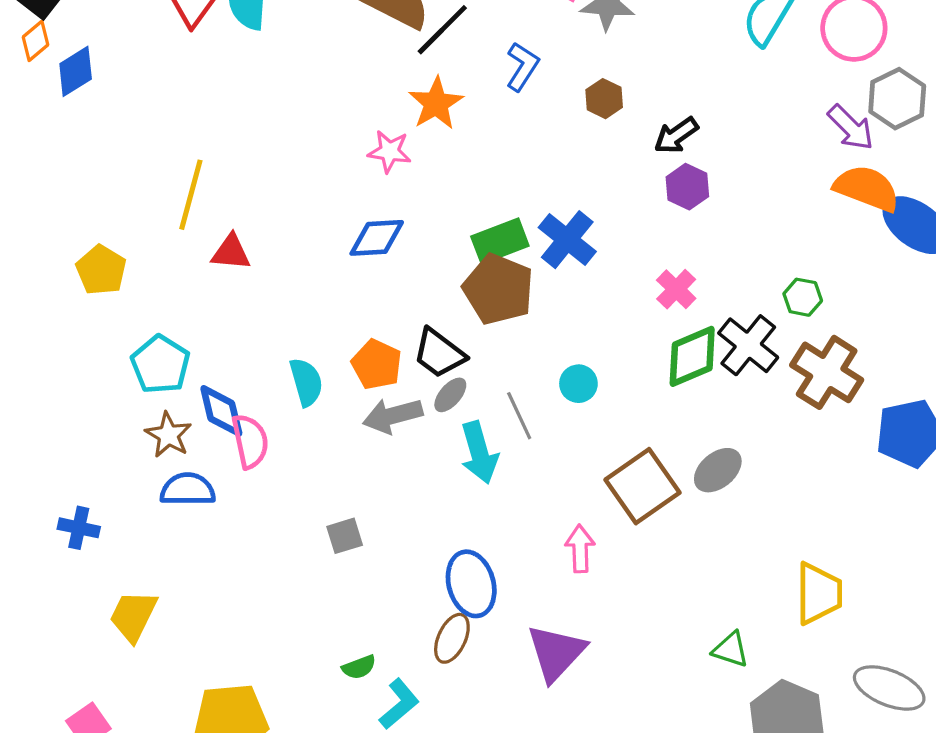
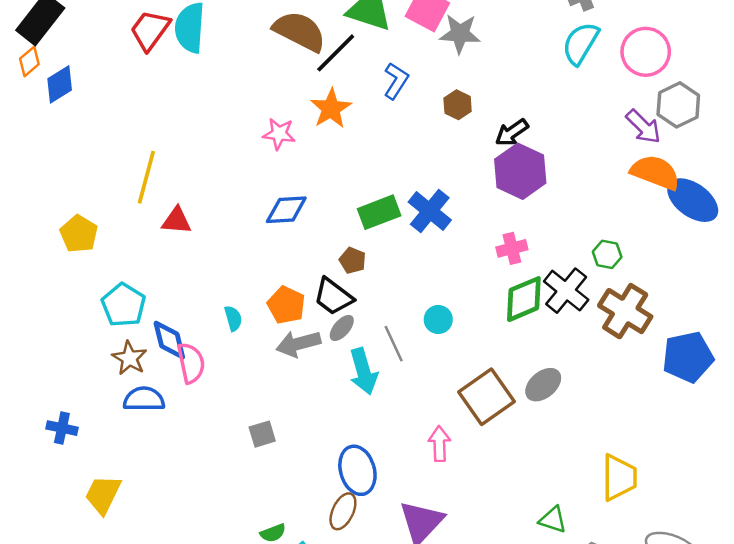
pink star: (389, 151) -> (279, 134), moved
purple hexagon: (687, 187) -> (520, 171), size x1.6
brown pentagon: (498, 289) -> (353, 260), moved, size x0.5
pink cross: (676, 289) -> (512, 248), turned 32
cyan semicircle: (306, 382) -> (233, 318), size x0.7

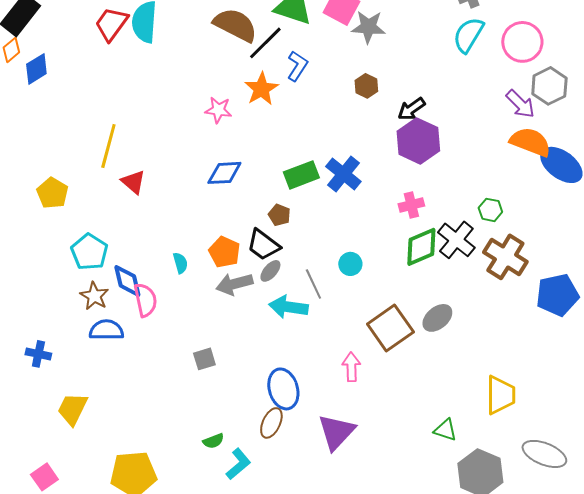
blue L-shape: (396, 81) -> (297, 66), moved
red triangle: (177, 221) -> (133, 182), turned 36
cyan arrow: (363, 371) -> (288, 307), turned 114

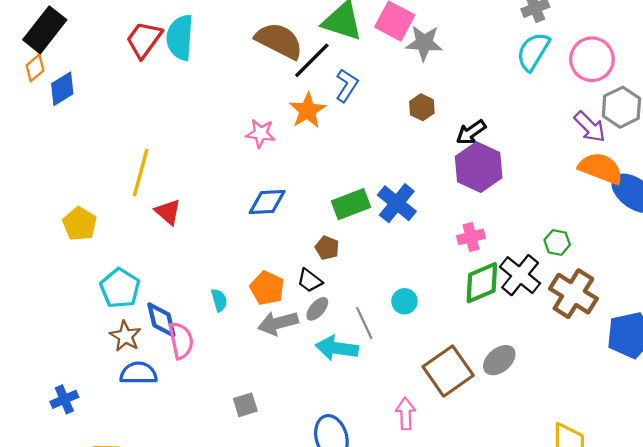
black trapezoid: (263, 245) -> (310, 281), size x0.7
blue cross: (38, 354) -> (64, 399), turned -35

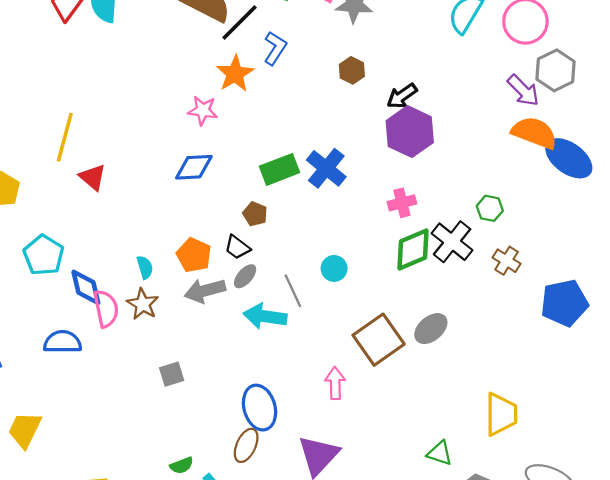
pink star: (261, 133) -> (203, 110), moved
brown cross: (573, 294) -> (507, 261), size x0.6
brown star: (125, 336) -> (143, 304), moved

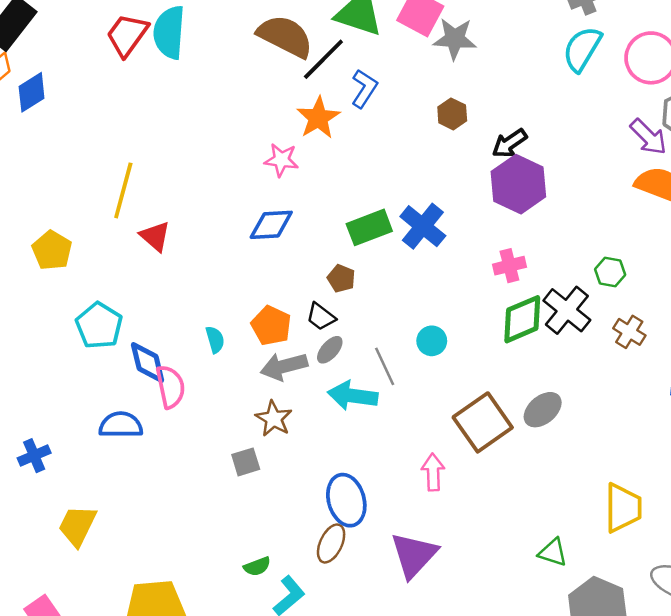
brown star: (143, 304) -> (274, 419), moved

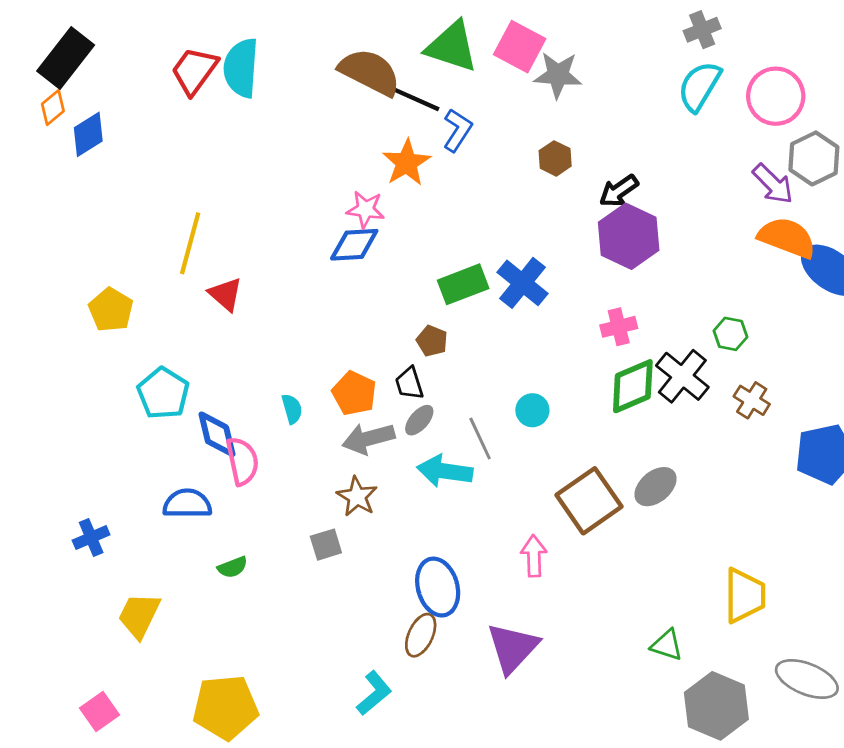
black line: (323, 59) -> (412, 98), turned 69
blue diamond: (271, 225) -> (354, 245), moved
black trapezoid: (321, 317) -> (409, 383), turned 36
green semicircle: (257, 566) -> (233, 567), moved

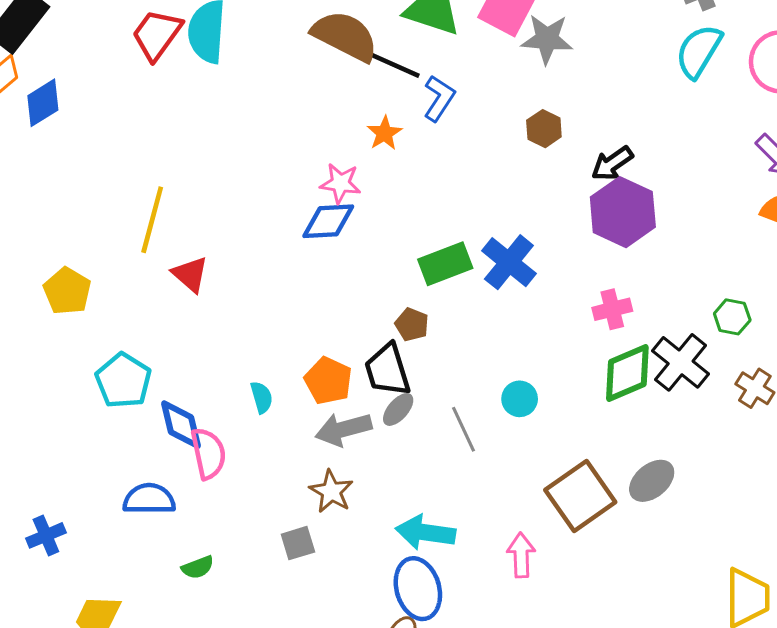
orange star: (407, 163) -> (384, 133), size x0.7
black trapezoid: (409, 383) -> (388, 370), size x1.5
cyan arrow: (445, 471) -> (425, 532), moved

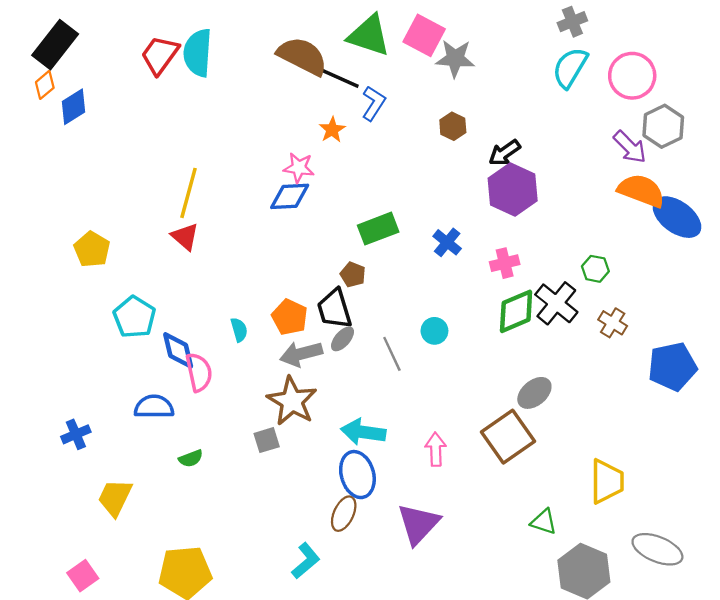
yellow line: (152, 220) -> (188, 193), moved
blue cross: (509, 262) -> (447, 242), moved, size x0.7
brown star: (331, 491) -> (292, 401), size x1.5
brown square: (580, 496) -> (508, 437), moved

